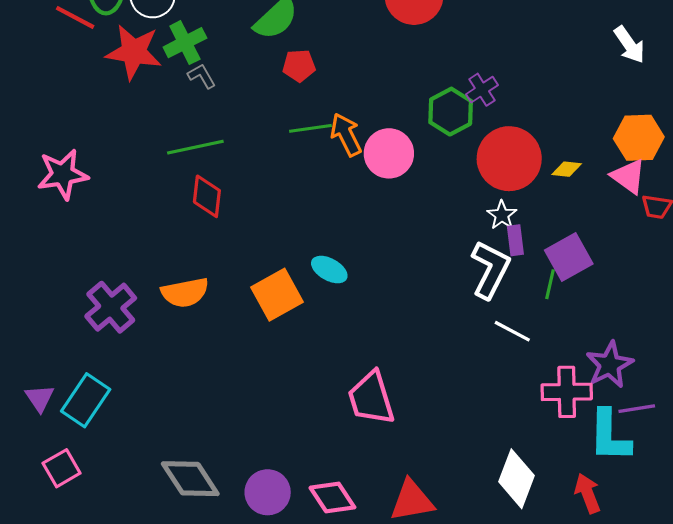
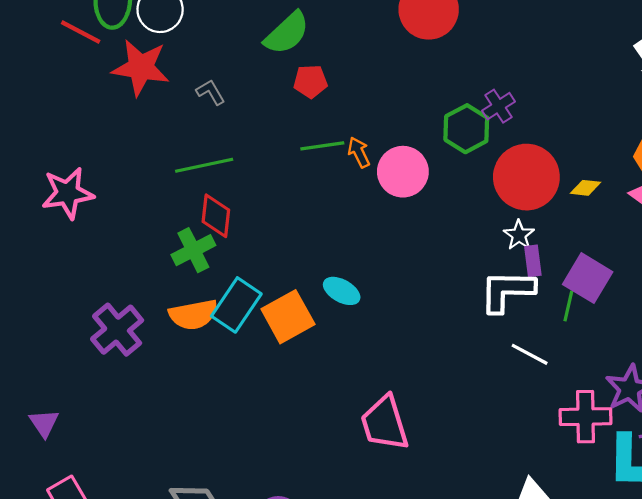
green cross: (185, 43) -> (193, 250), moved
orange arrow: (346, 135) -> (359, 152), size x0.7
purple square: (569, 257) -> (588, 278), turned -30
white L-shape: (490, 270) -> (507, 291), turned -116
cyan rectangle: (86, 400) -> (236, 305), moved

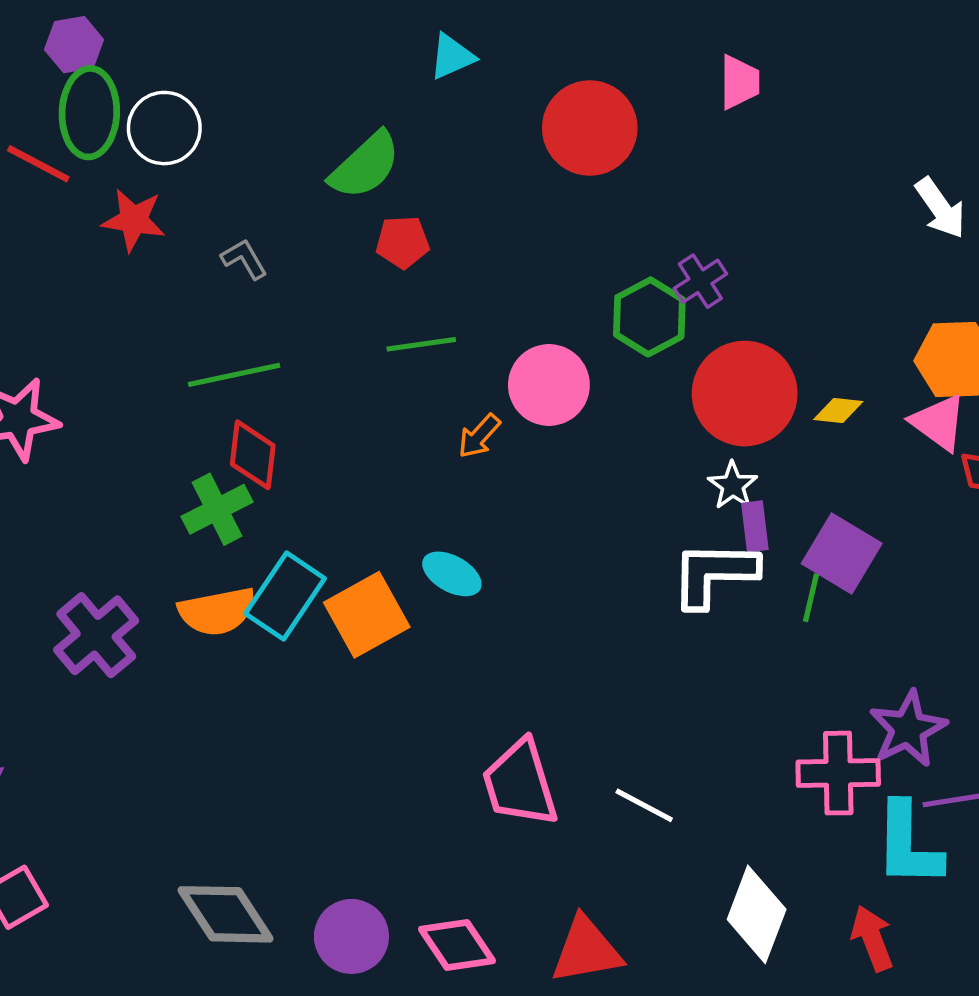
red star: (141, 67) -> (134, 220), size x0.7
orange arrow: (359, 152) -> (479, 436), moved, turned -112
white line: (530, 354) -> (644, 805), moved

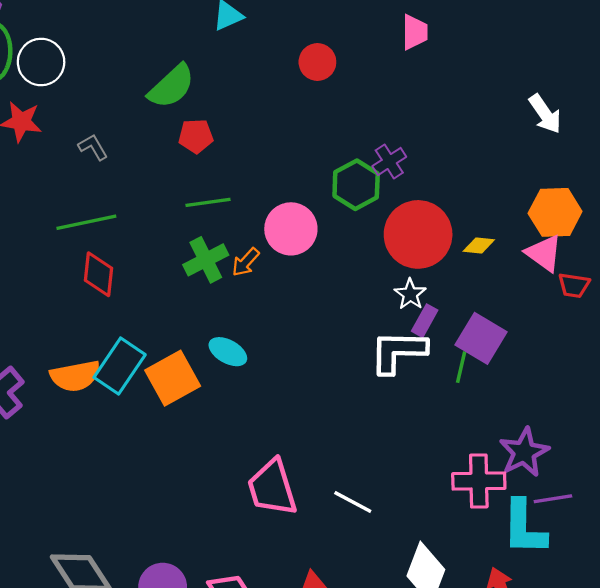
red circle: (590, 128) -> (317, 62), size x0.6
green cross: (217, 509) -> (206, 260), moved
purple rectangle: (755, 526) -> (425, 321), turned 36

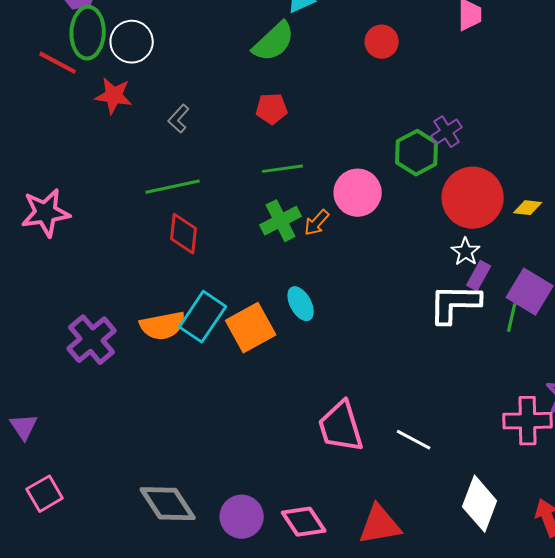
green semicircle: (171, 86) -> (274, 42), moved
gray L-shape: (93, 147) -> (179, 119), turned -108
cyan ellipse: (228, 352) -> (301, 304), turned 32

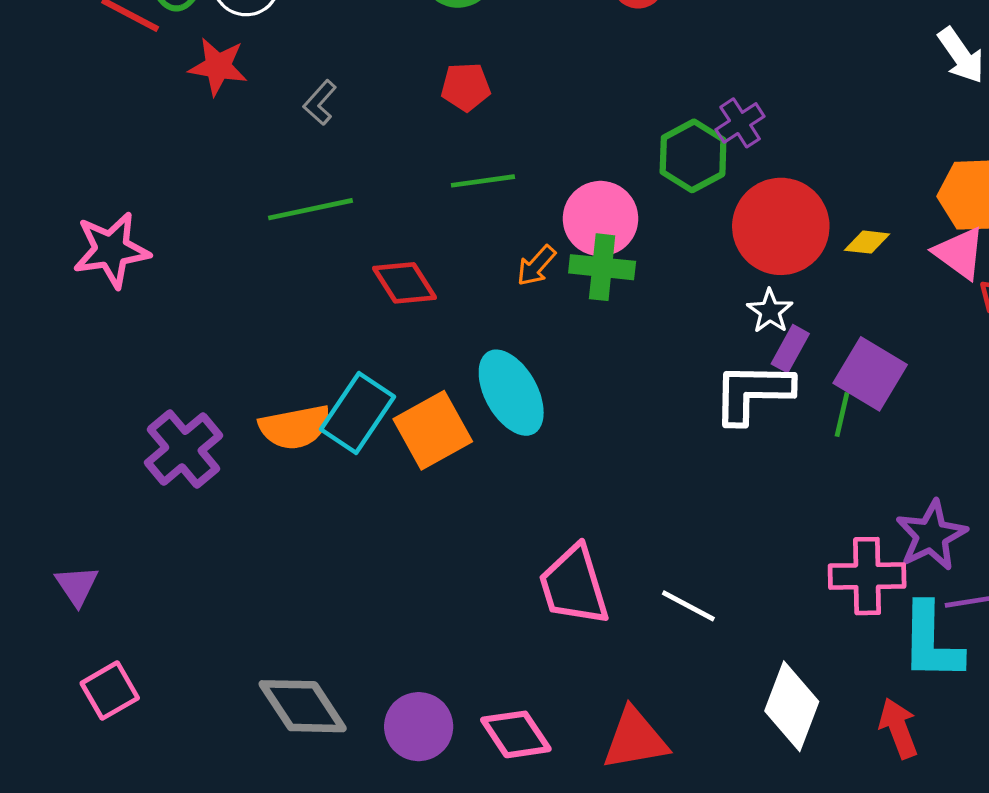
green cross: (281, 221) -> (602, 267), moved, turned 33
red diamond: (184, 234) -> (405, 283), moved, turned -39
cyan ellipse: (301, 304) -> (511, 393), size x1.6

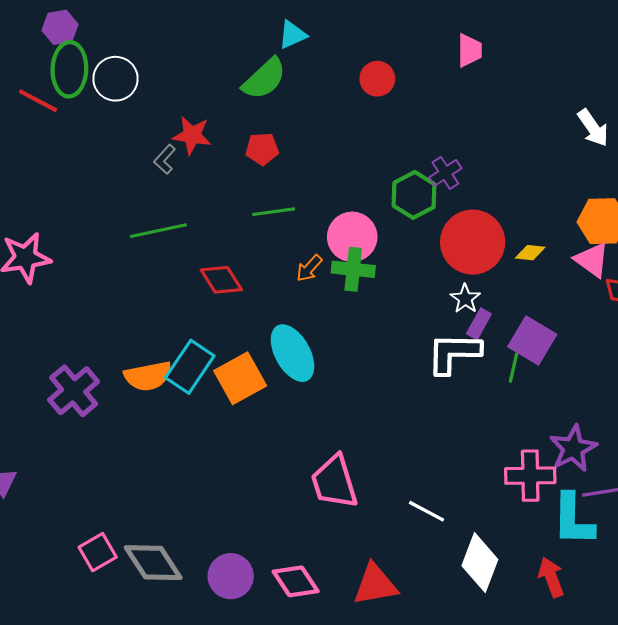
red star: (218, 66) -> (192, 135), moved
white line: (688, 606) -> (427, 511), moved
pink square: (110, 691) -> (98, 552), moved

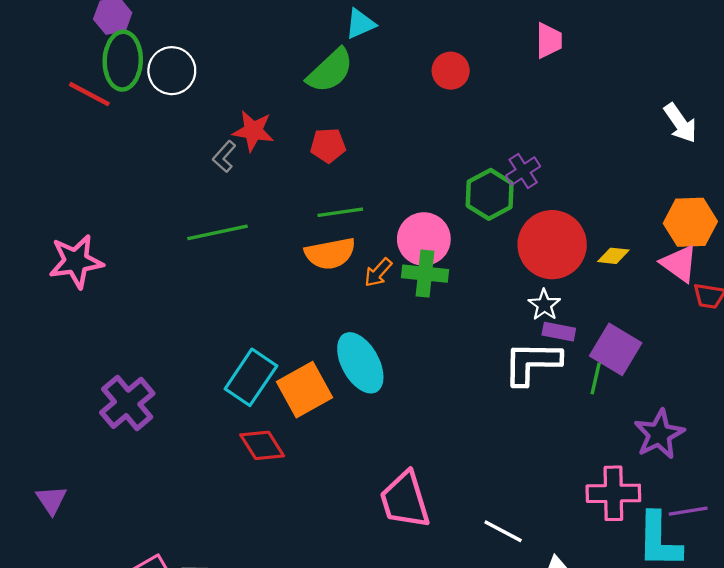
red diamond: (221, 280) -> (262, 445), moved
purple rectangle: (479, 324) -> (559, 332), turned 72
orange semicircle: (148, 376) -> (330, 254), moved
purple star: (573, 448) -> (659, 434), moved

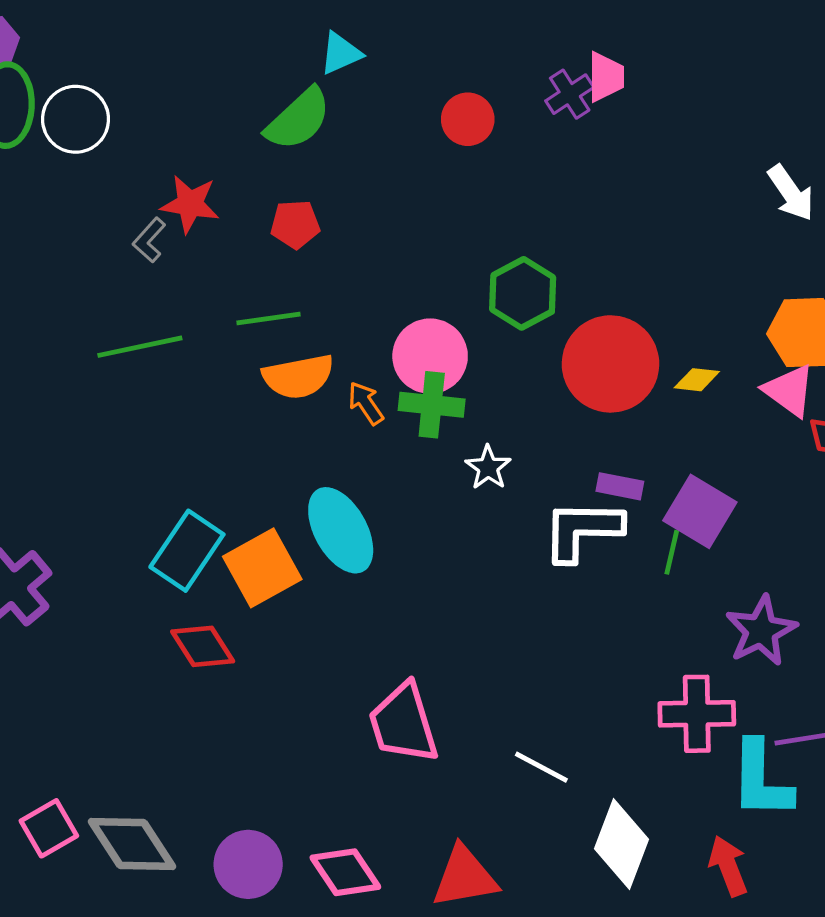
purple cross: (523, 171) -> (570, 94), moved
green line: (340, 212) -> (268, 318), moved
orange arrow: (378, 272) -> (366, 403), turned 104
white star: (544, 305) -> (488, 468), moved

